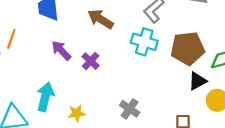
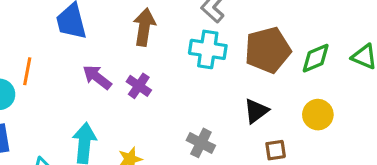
brown arrow: (101, 19) -> (144, 27), turned 75
black triangle: (197, 81) -> (256, 111), moved

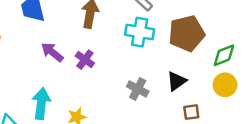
green diamond: (316, 58) -> (224, 55), moved
gray cross: (201, 143) -> (138, 89), moved

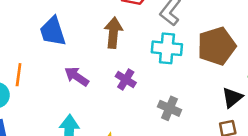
purple cross: (85, 60) -> (126, 80), moved
black triangle: (177, 81) -> (232, 98), moved

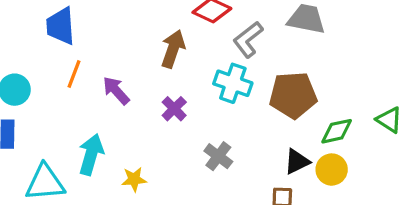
blue trapezoid: (53, 31) -> (61, 26), moved
orange line: (19, 75) -> (74, 74), moved

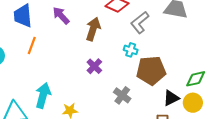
cyan cross: (233, 83) -> (131, 50), size x0.6
purple arrow: (116, 91) -> (61, 16), moved
brown pentagon: (293, 95) -> (151, 70), moved

